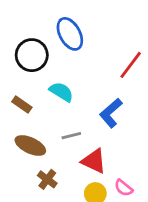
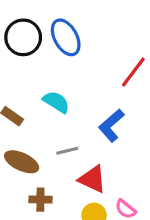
black circle: (32, 55) -> (23, 37), moved
brown cross: (47, 179) -> (40, 200), turned -36

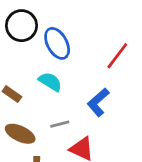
blue ellipse: (66, 37) -> (57, 43), moved

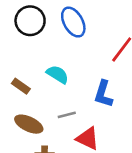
blue ellipse: (57, 43) -> (73, 22), moved
blue L-shape: (98, 102) -> (103, 94), turned -32

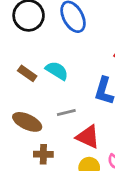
brown rectangle: (21, 86) -> (27, 73), moved

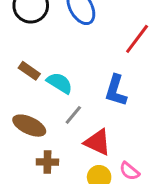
cyan semicircle: (57, 71) -> (60, 83), moved
gray line: (66, 112) -> (73, 115), turned -36

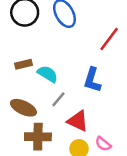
brown rectangle: (29, 71) -> (23, 64), turned -49
brown cross: (47, 162) -> (38, 137), size x1.5

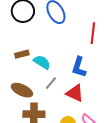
red line: (109, 39) -> (93, 33), turned -30
red triangle: (78, 121) -> (75, 93), moved

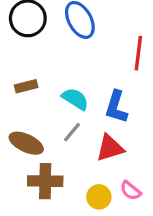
cyan semicircle: (42, 62) -> (75, 99), moved
red triangle: (75, 93) -> (110, 148), turned -42

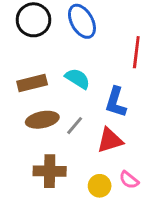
brown rectangle: (26, 86) -> (32, 83), size x1.4
cyan semicircle: (75, 99) -> (78, 79), moved
brown ellipse: (26, 143) -> (42, 120), moved, turned -36

